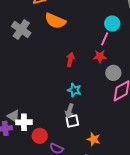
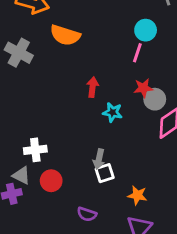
red star: (100, 56) -> (143, 88), moved
cyan star: (74, 90) -> (113, 112), moved
white cross: (24, 122) -> (35, 150), moved
red circle: (40, 136) -> (51, 181), moved

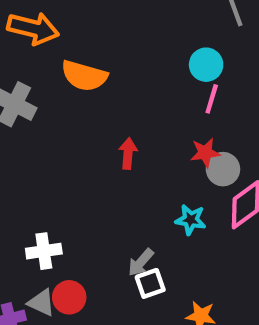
pink line: (137, 53) -> (212, 99), moved
cyan star: (113, 112) -> (191, 220), moved
gray arrow: (99, 159) -> (141, 262), turned 30
gray triangle: (21, 175) -> (41, 303), moved

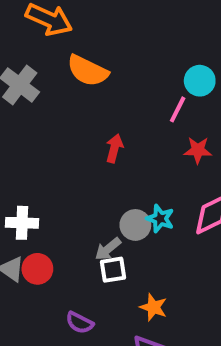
pink line: (212, 99) -> (178, 109), moved
red star: (205, 153) -> (198, 150), moved
gray circle: (223, 169) -> (135, 225), moved

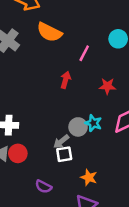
pink line: (178, 109) -> (84, 53), moved
red star: (198, 150) -> (107, 86), moved

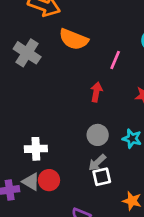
gray circle: (78, 127) -> (98, 135), moved

